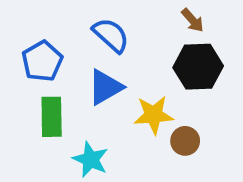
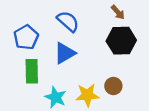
yellow star: (154, 115) -> (87, 95), moved

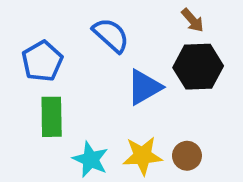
blue triangle: (65, 53) -> (144, 87), moved
brown circle: (113, 86) -> (187, 156), moved

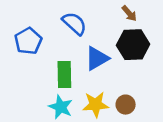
green rectangle: (52, 117) -> (64, 75), moved

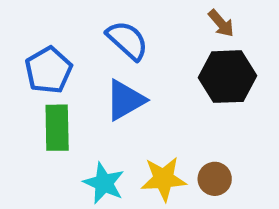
blue triangle: (97, 58) -> (125, 100), moved
green rectangle: (64, 75) -> (57, 128), moved

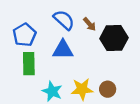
brown arrow: (221, 23) -> (89, 24), moved
blue triangle: (125, 100) -> (63, 50), turned 30

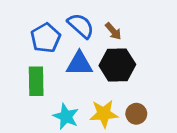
blue pentagon: (24, 35) -> (46, 38), moved
black hexagon: (114, 38) -> (117, 65), moved

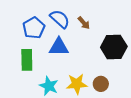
black hexagon: (117, 65) -> (114, 47), moved

